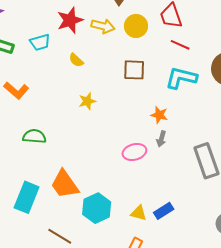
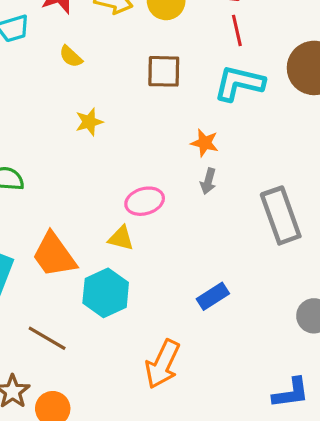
red line: (180, 45) -> (237, 30), turned 54
pink ellipse: (134, 152) -> (145, 201), moved
yellow triangle: (139, 213) -> (121, 238), moved

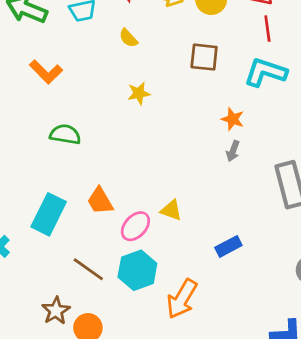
pink ellipse: (145, 201) -> (135, 226), moved, turned -36
yellow triangle: (121, 238) -> (171, 210), moved
orange trapezoid: (54, 255) -> (100, 201), size x0.7
cyan hexagon: (106, 293) -> (137, 270), moved

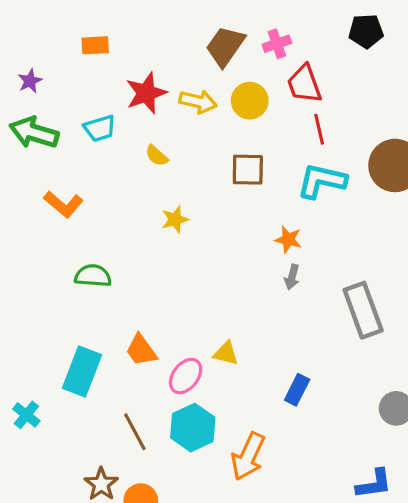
blue rectangle: (228, 246) -> (297, 390), turned -30
brown line: (88, 269) -> (135, 432), turned 32

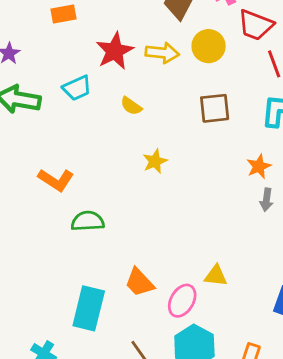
red trapezoid: (304, 84) -> (256, 25), turned -42
orange L-shape: (63, 204) -> (56, 180), moved
orange star: (288, 239) -> (259, 166), turned -30

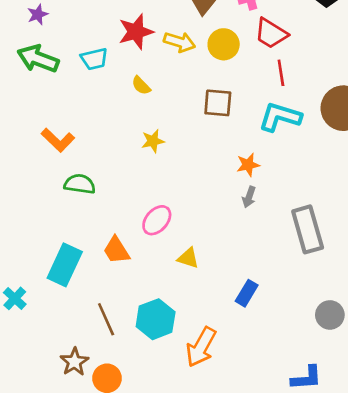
pink ellipse: (182, 301) -> (157, 220), moved

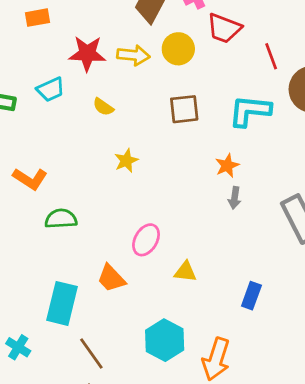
red star: (136, 32) -> (87, 54), turned 30
red line: (281, 73) -> (271, 56), moved
brown line: (106, 319) -> (91, 353), moved

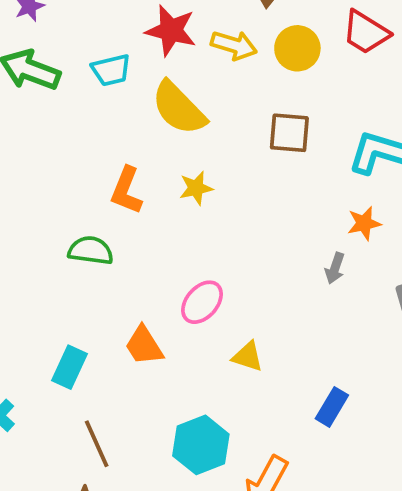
yellow semicircle: (103, 107) -> (179, 108), size x2.0
orange star: (227, 166) -> (364, 223), moved
orange L-shape: (30, 179) -> (126, 190), moved, turned 68
cyan rectangle: (62, 303) -> (70, 367), size x0.7

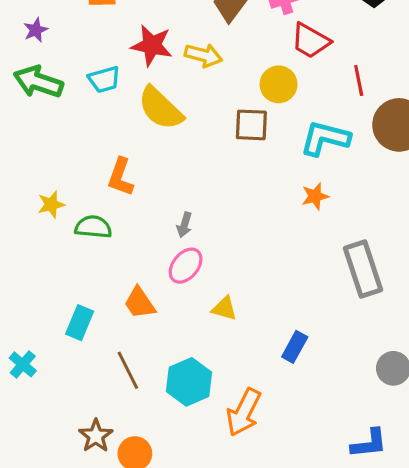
yellow circle: (297, 48) -> (279, 84), moved
yellow star: (196, 188) -> (51, 205), moved
gray arrow: (335, 268) -> (184, 225), moved
brown line: (97, 444) -> (128, 370), moved

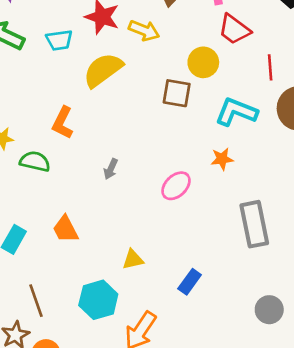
yellow semicircle: (160, 108) -> (103, 70), turned 93
pink ellipse: (186, 266) -> (176, 186), moved
yellow triangle: (224, 308) -> (133, 259), moved, turned -35
brown line: (128, 370) -> (36, 301), moved

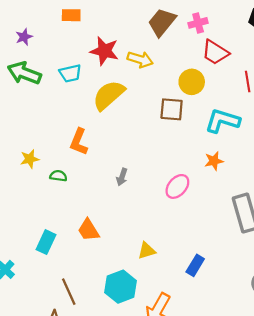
green semicircle: (35, 161) -> (58, 176), size x0.7

